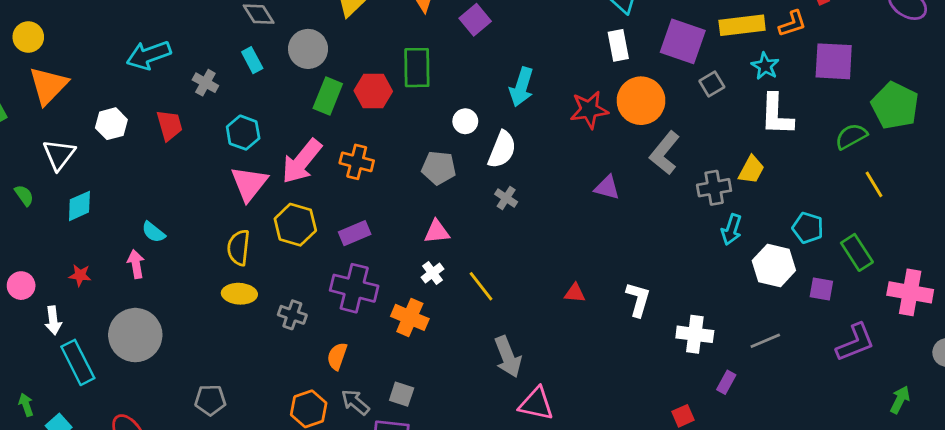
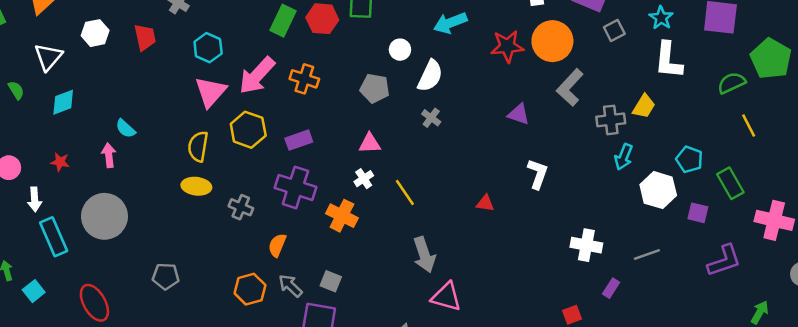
cyan arrow: (521, 87) -> (450, 23), turned 48
white L-shape: (638, 299) -> (538, 174), moved

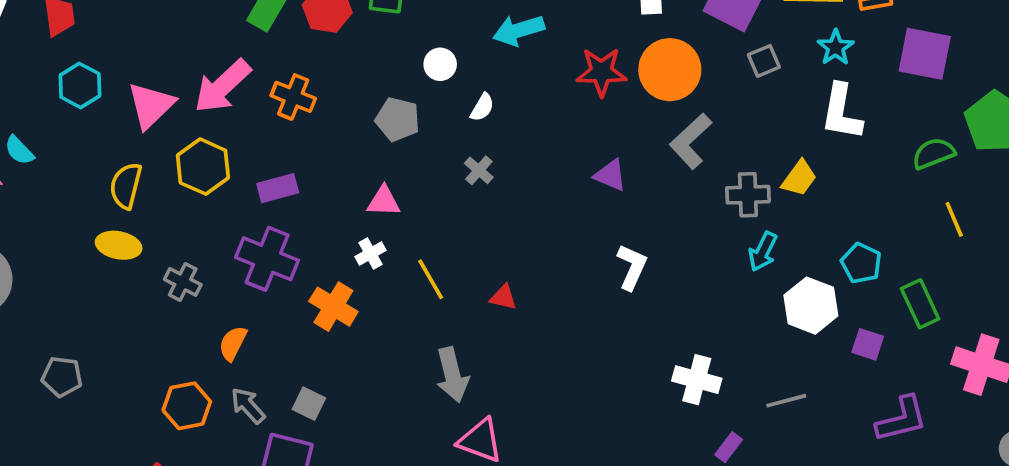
cyan hexagon: (208, 48) -> (80, 85), moved
white semicircle: (430, 76) -> (482, 107), size x0.6
red triangle: (485, 203) -> (503, 297), moved

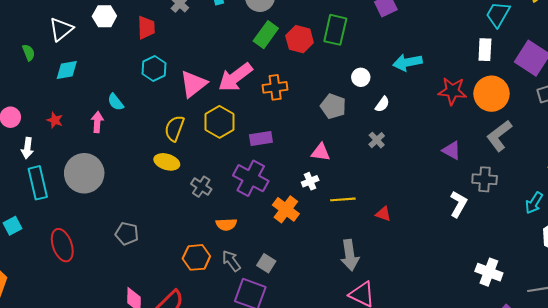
orange cross: (293, 97) -> (275, 87), turned -35
gray cross: (748, 195) -> (485, 179), moved
yellow line: (431, 279) -> (343, 199), turned -70
orange semicircle: (233, 343) -> (226, 224), turned -126

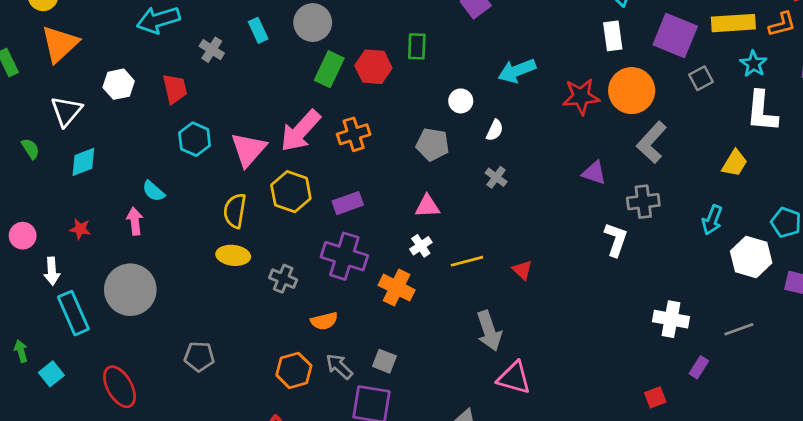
green rectangle: (335, 30) -> (417, 46), size x0.7
red triangle: (383, 214) -> (522, 270), turned 35

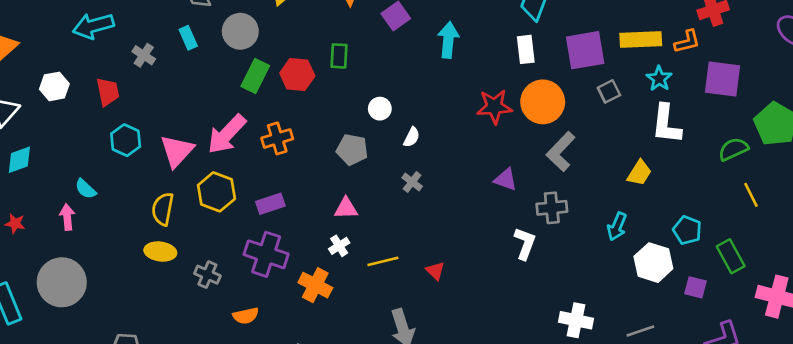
purple square: (675, 35) -> (585, 50), turned -33
cyan arrow: (517, 71) -> (448, 40), moved, turned 116

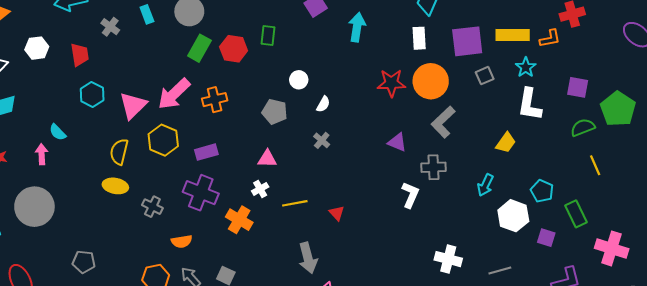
purple square: (723, 79) -> (578, 87), moved, size x0.7

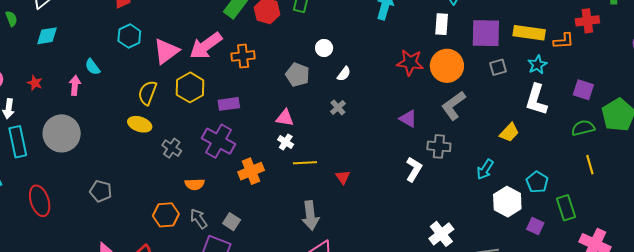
white cross: (260, 189) -> (286, 142), moved, turned -35
orange cross: (239, 220) -> (251, 171), turned 30
white cross: (448, 259) -> (441, 234), turned 30

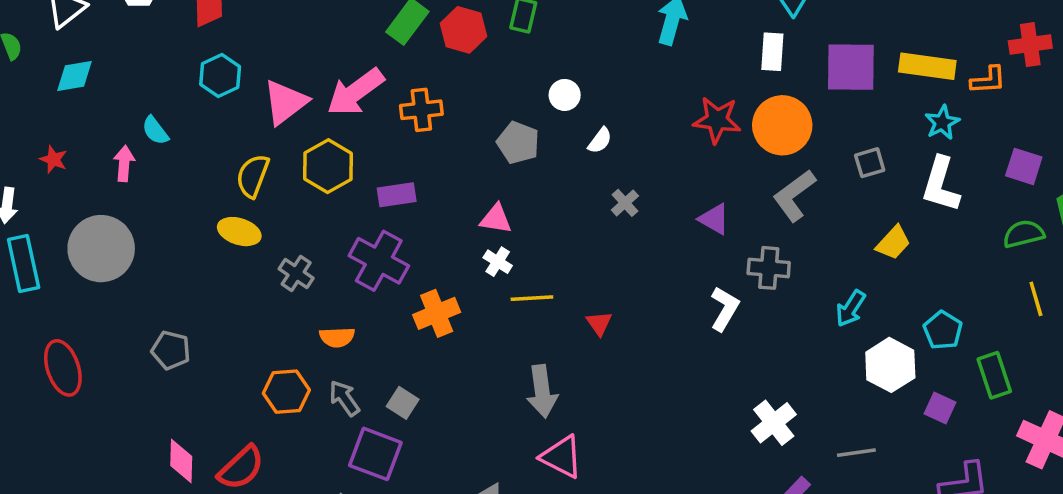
gray square: (498, 67) -> (870, 163), moved
gray cross: (338, 107) -> (625, 203), moved

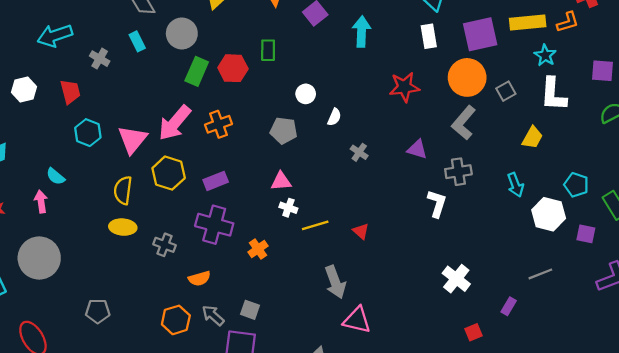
orange circle: (782, 125) -> (467, 77), moved
cyan arrow: (851, 308) -> (515, 185), turned -40
orange cross: (437, 313) -> (258, 249), size x0.7
white cross: (774, 423) -> (456, 279), moved

